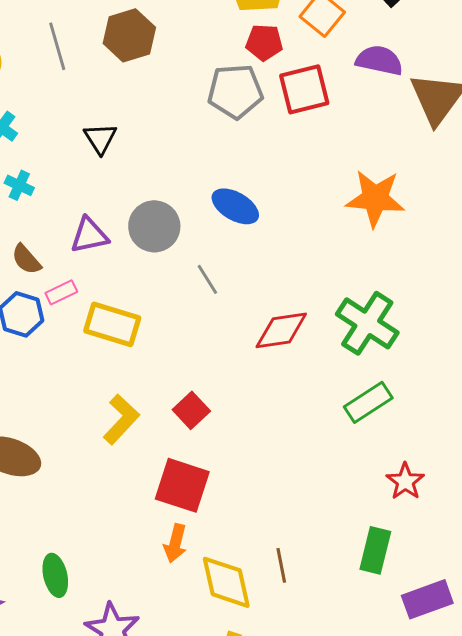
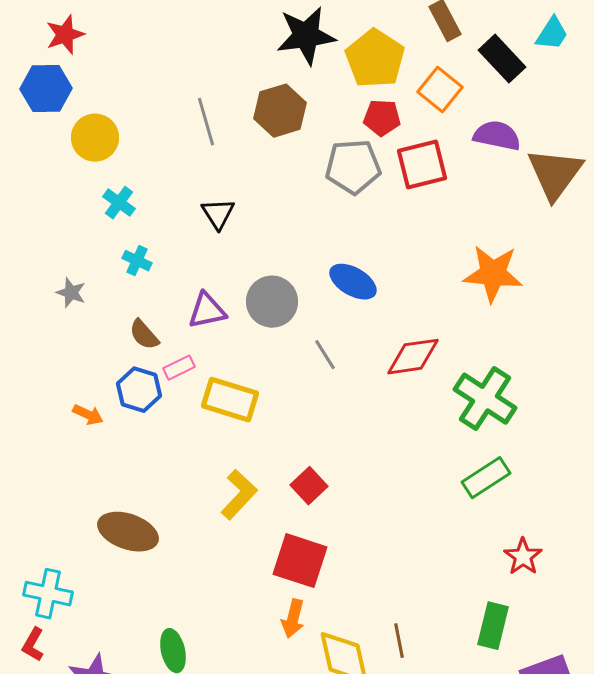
brown hexagon: (129, 35) -> (280, 111), moved
gray line: (57, 46) -> (206, 122), moved
red diamond: (281, 330) -> (413, 357), moved

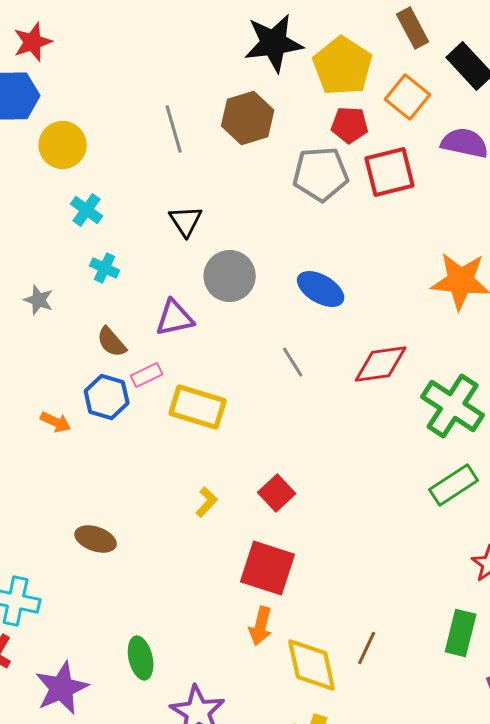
gray circle: (272, 302) -> (230, 276), moved
yellow L-shape: (239, 495) -> (207, 502), size x0.6
brown ellipse: (128, 532) -> (96, 539), size x0.7
brown line: (399, 641) -> (367, 648), turned 36

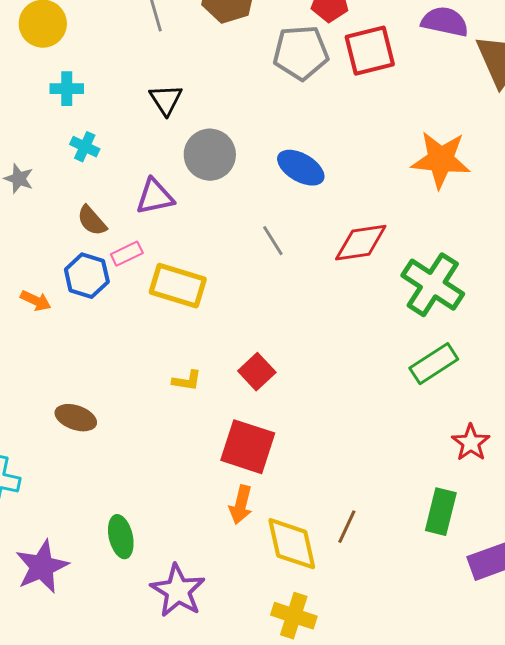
cyan cross: (87, 210) -> (67, 89), turned -36
yellow L-shape: (207, 502) -> (187, 381), turned 56

